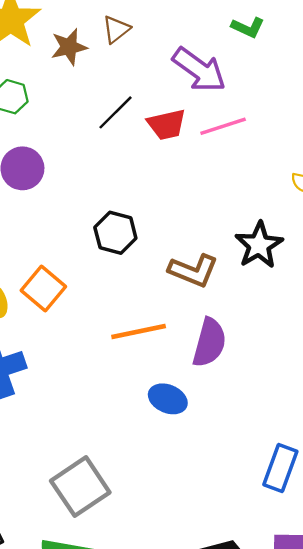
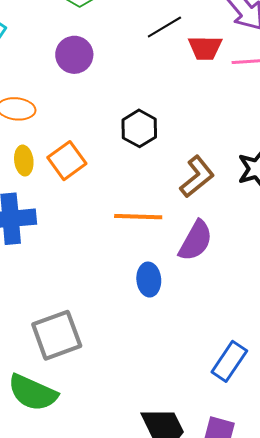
brown L-shape: (193, 271) -> (197, 177), turned -75
blue ellipse: (168, 399) -> (149, 280), turned 48

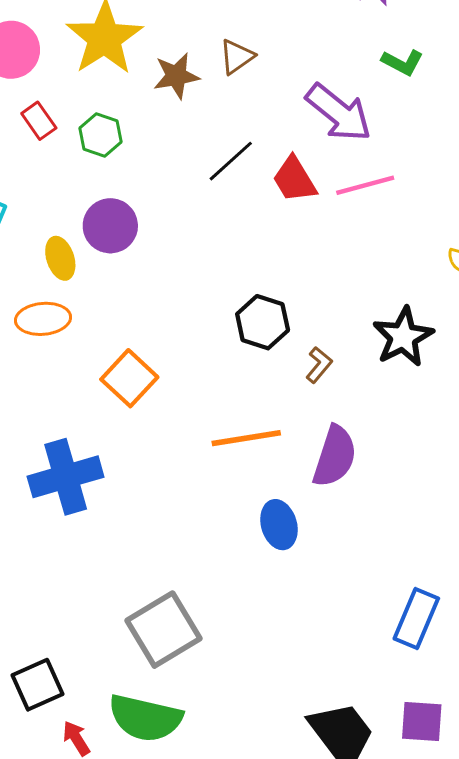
red trapezoid: (205, 48) -> (294, 179), turned 69
black hexagon: (139, 128) -> (263, 322), moved
yellow ellipse: (24, 161) -> (60, 258), moved
brown L-shape: (197, 177) -> (319, 365), size x0.6

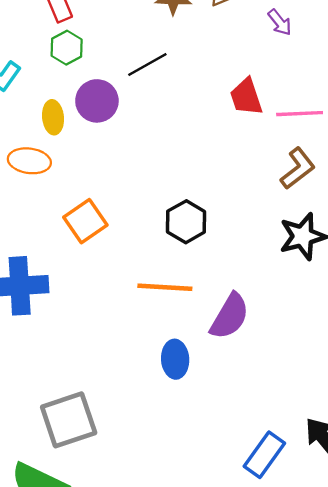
purple arrow: (339, 113) -> (280, 22), moved, size x0.5
green hexagon: (100, 135) -> (67, 48), moved
black line: (231, 161) -> (147, 65), moved
black hexagon: (263, 322) -> (186, 222), moved
brown L-shape: (319, 365) -> (298, 168), moved, size x1.5

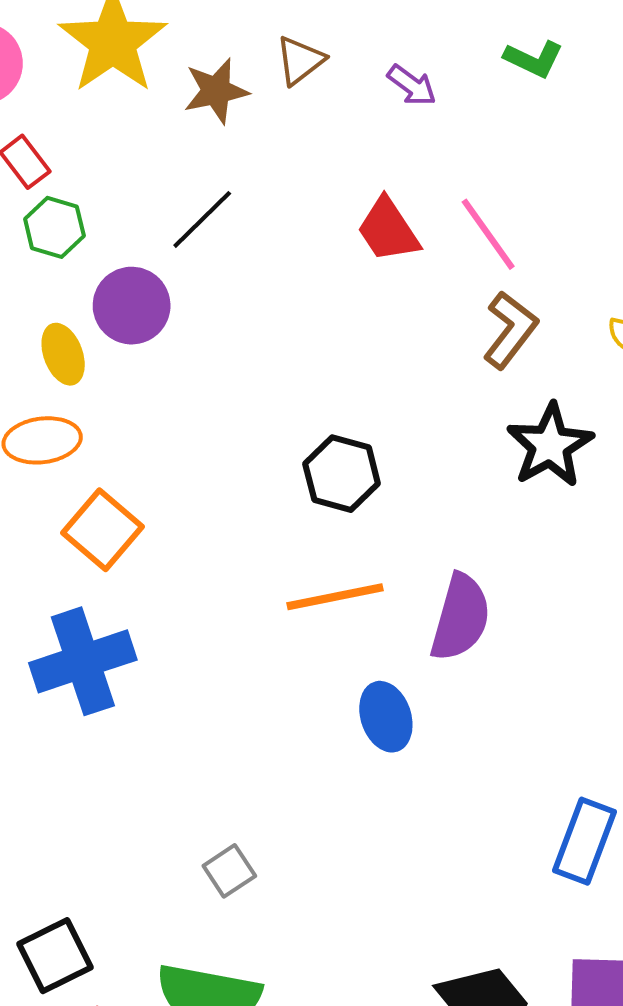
pink line: (300, 114) -> (488, 234), turned 72
orange square: (85, 221) -> (102, 530), moved
gray square: (69, 420) -> (229, 871), size x0.5

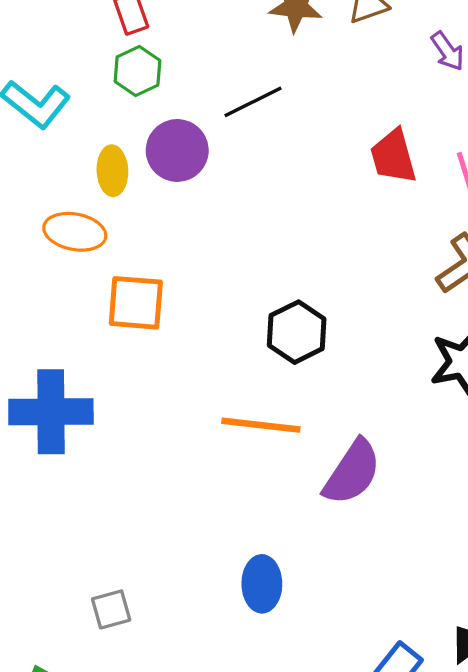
orange square: (102, 530) -> (136, 303), moved, turned 36
blue ellipse: (386, 717) -> (262, 584), moved

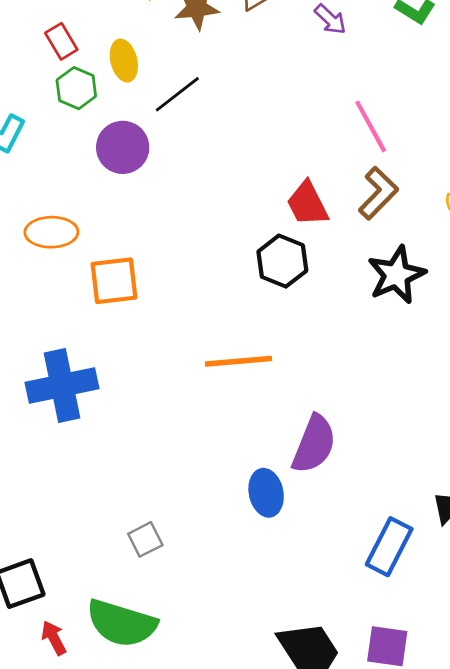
red trapezoid: (393, 156) -> (307, 204), moved
yellow ellipse: (112, 171) -> (124, 61), moved
black hexagon: (297, 332) -> (282, 261), moved
purple semicircle: (352, 472) -> (314, 444), moved

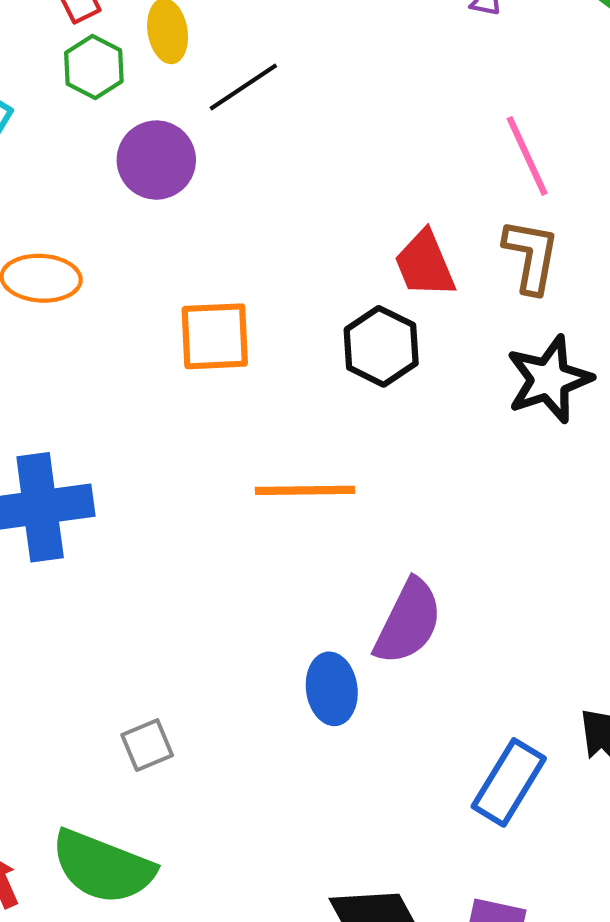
brown L-shape: (378, 193) -> (531, 256), turned -38
orange square: (114, 281) -> (215, 336), moved

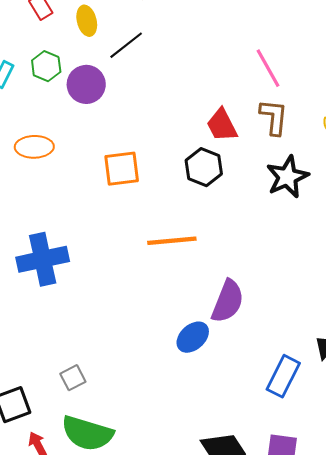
green hexagon: (94, 67) -> (46, 66), moved
blue ellipse: (332, 689) -> (193, 337), turned 60
gray square: (147, 745) -> (73, 378), moved

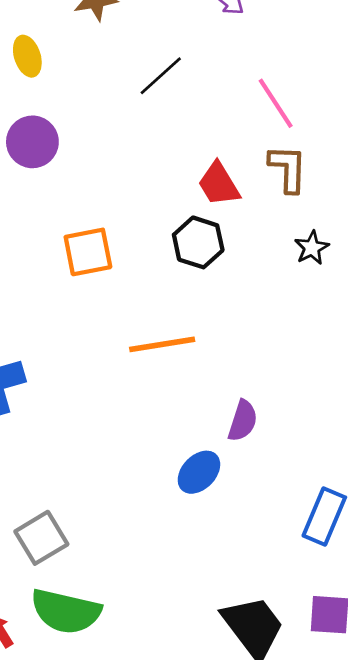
black line: (126, 45) -> (161, 76), moved
black star: (287, 177) -> (312, 248), size x0.6
purple semicircle: (228, 301) -> (243, 421), size x0.7
gray square: (73, 378) -> (41, 538), size x1.5

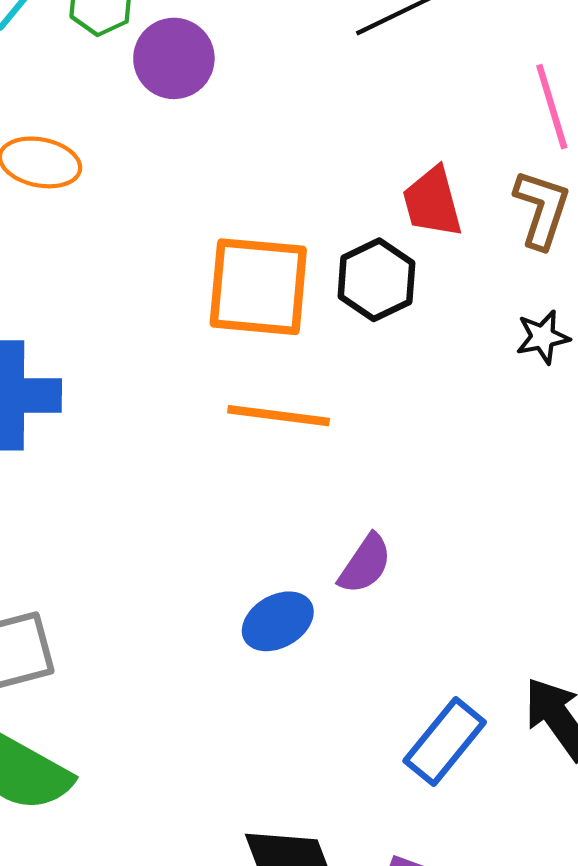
orange square: (88, 252) -> (258, 287), moved, size x1.4

